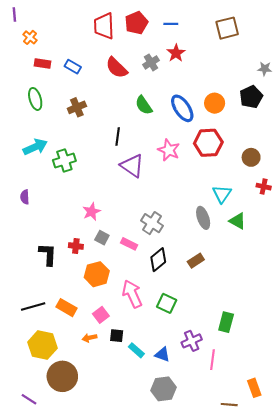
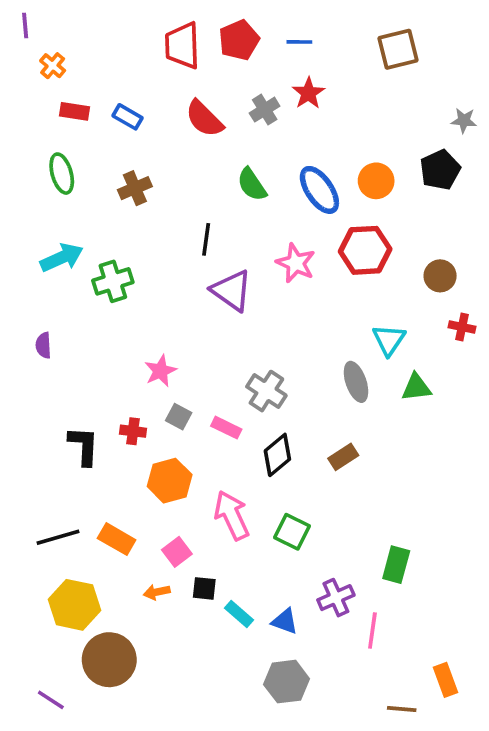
green triangle: (238, 221) -> (416, 387), turned -36

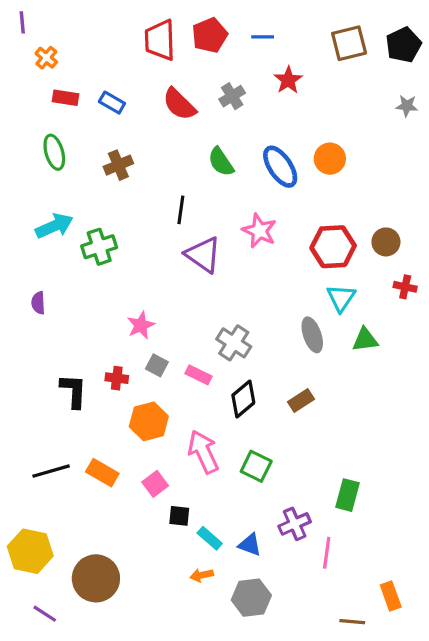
red star: (308, 93) -> (288, 80), moved
black pentagon: (440, 170) -> (404, 45), moved
red hexagon: (365, 250) -> (333, 247), moved
orange arrow: (157, 592) -> (202, 575), moved
yellow hexagon: (75, 605) -> (30, 551), moved

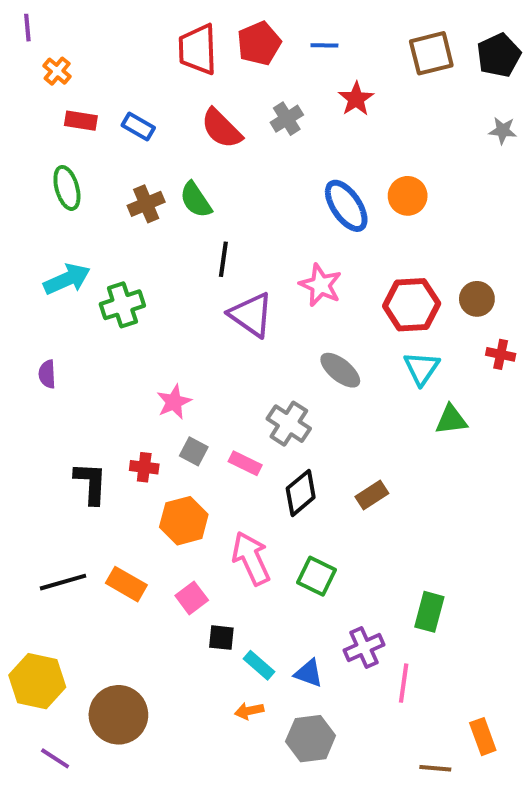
green semicircle: (221, 162) -> (196, 200), moved
gray ellipse: (312, 335) -> (340, 370), moved, turned -32

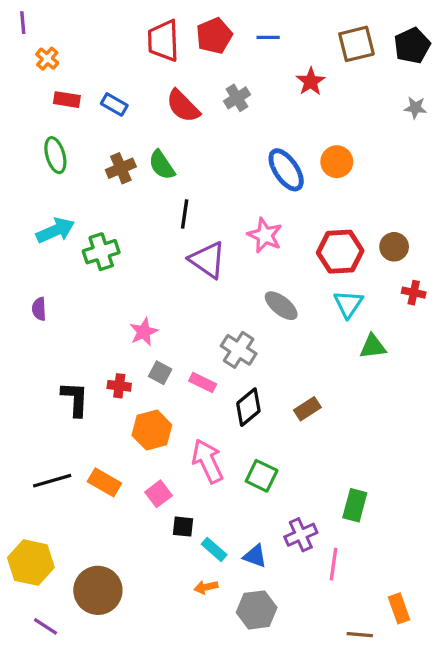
red star: (356, 99) -> (311, 82), moved

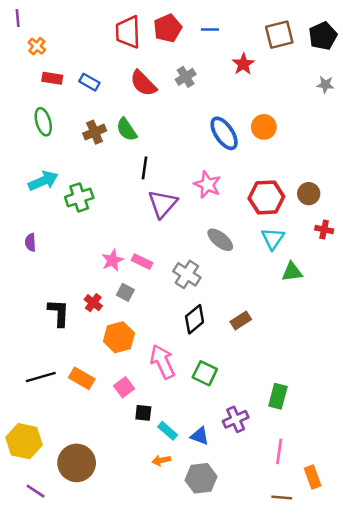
purple triangle: (208, 260) -> (163, 204), turned 36
pink rectangle: (203, 383) -> (142, 262), moved
red cross: (119, 386) -> (93, 303), turned 30
pink line: (334, 564) -> (279, 451), moved

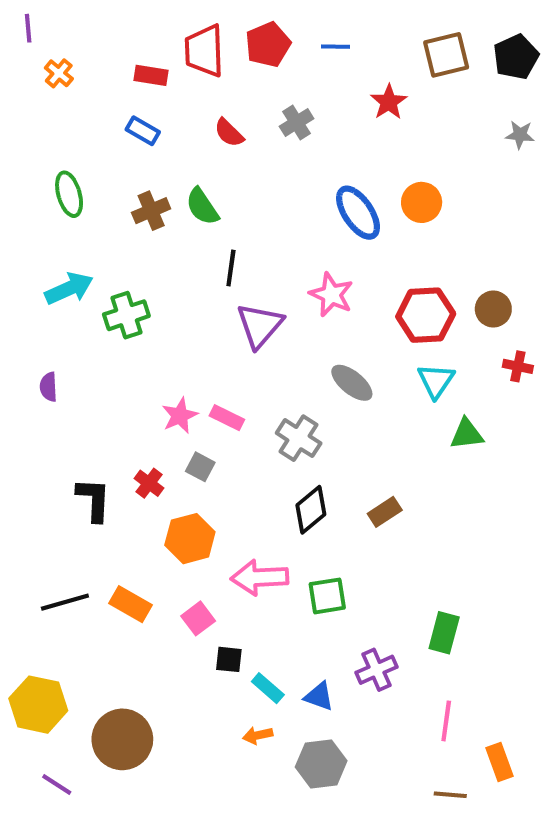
red rectangle: (52, 78) -> (151, 75), moved
red semicircle: (143, 83) -> (229, 133), size x0.7
pink arrow: (163, 362) -> (260, 577), turned -68
green square: (205, 373) -> (327, 596), turned -35

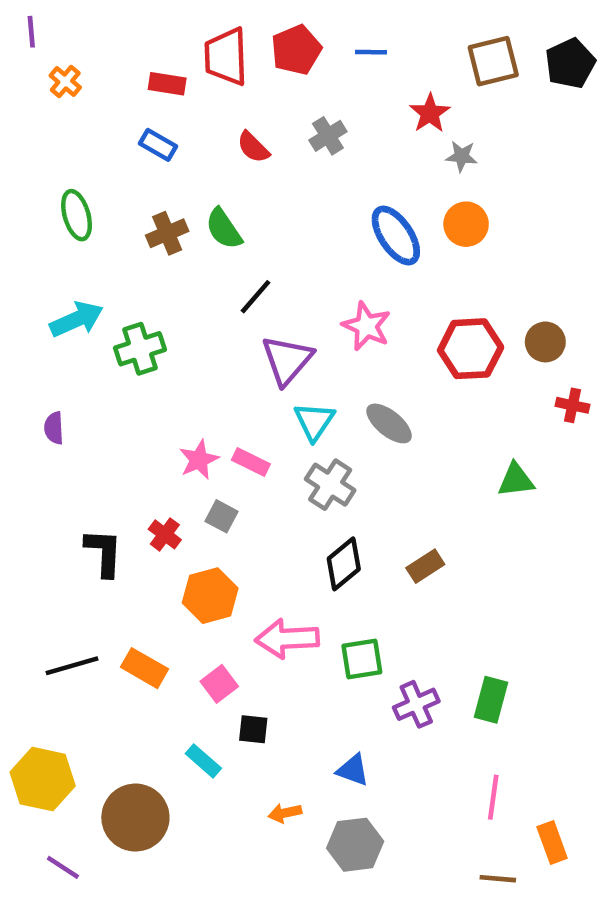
gray star: (520, 135) -> (462, 156), moved
black line: (231, 268) -> (255, 297), turned 33
cyan triangle: (436, 381) -> (314, 421), moved
purple cross: (376, 670) -> (416, 704), moved
cyan rectangle: (268, 688) -> (203, 761), moved

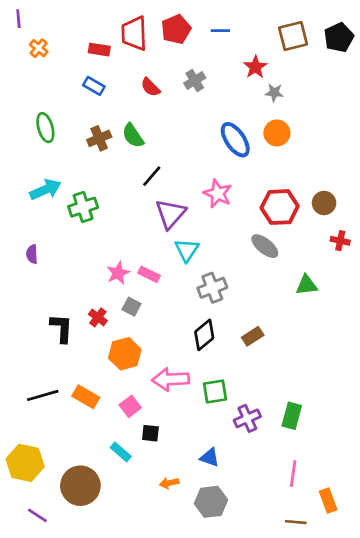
gray ellipse: (389, 423) -> (265, 246), moved
gray cross: (330, 485) -> (212, 288), moved, turned 36

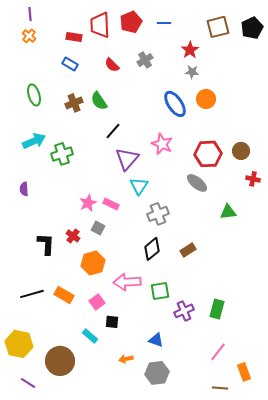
purple line: (18, 19) -> (30, 14), moved
gray star: (274, 93) -> (192, 72), moved
pink line: (293, 474) -> (218, 352), turned 30

